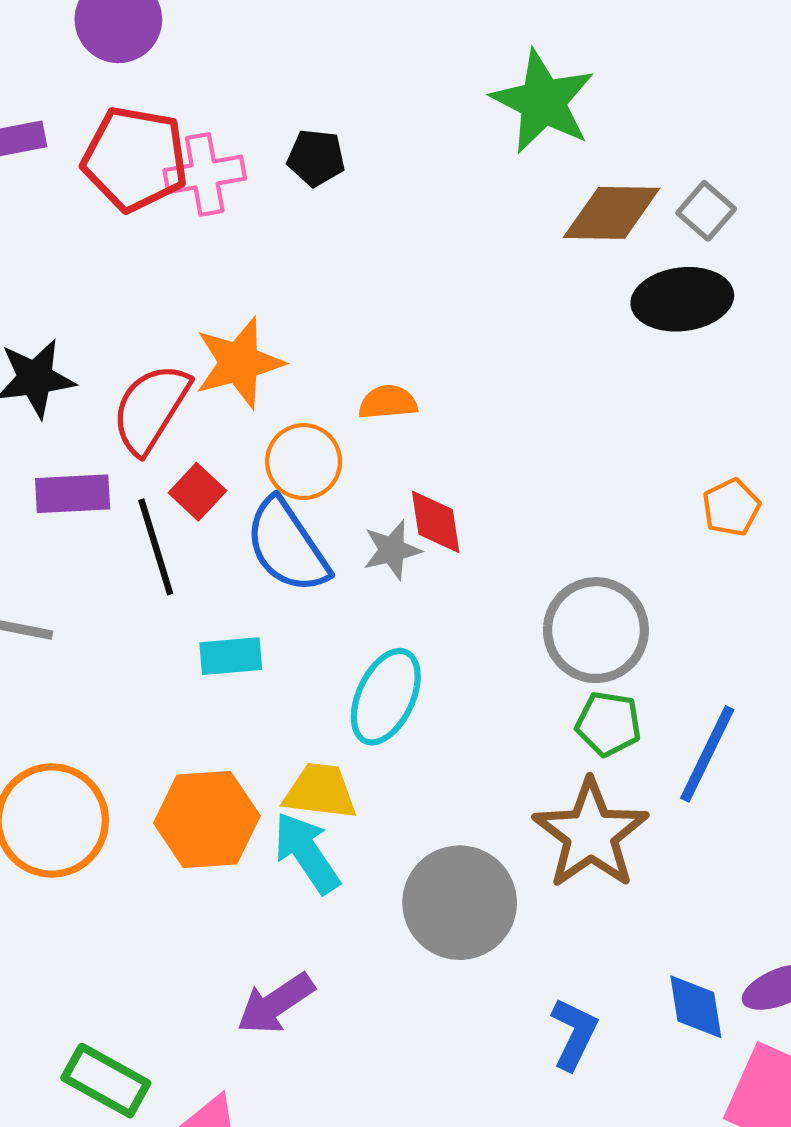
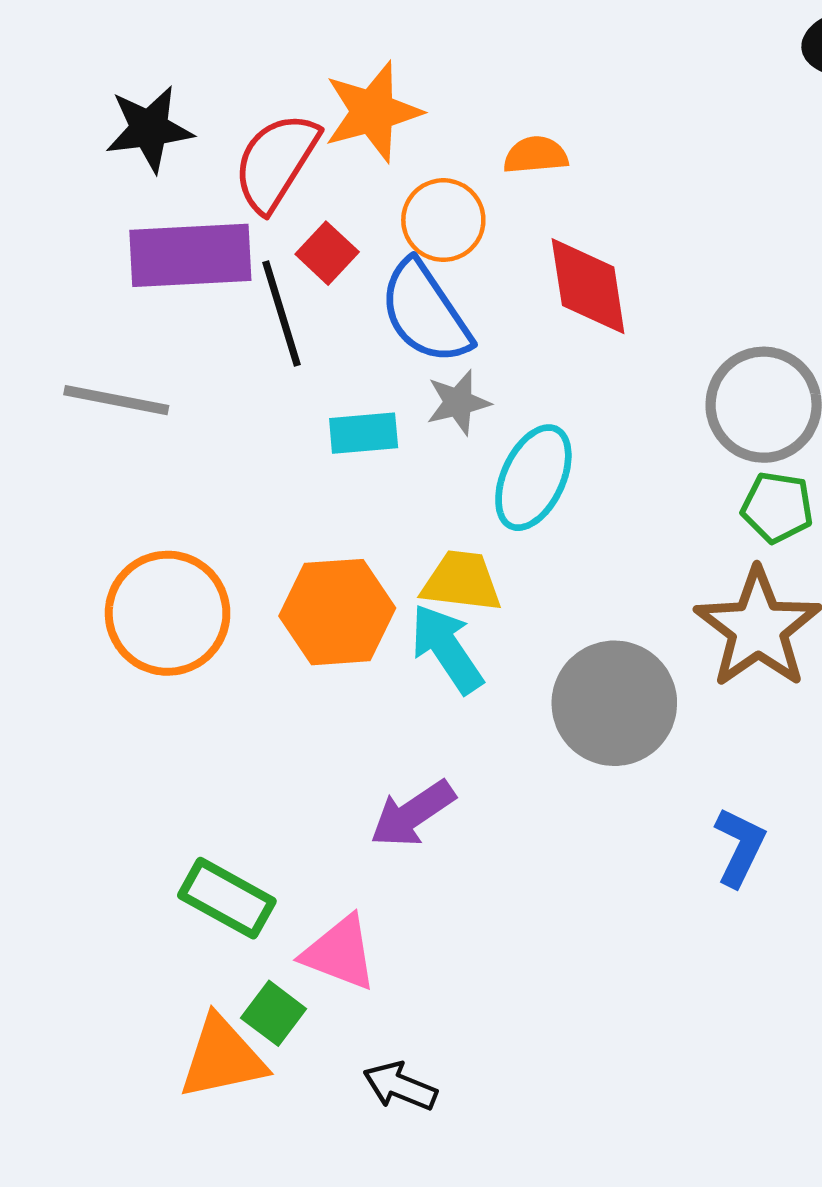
purple rectangle: (73, 494) -> (190, 255), size x1.5
red diamond: (436, 522) -> (588, 286), size x1.4
gray star: (392, 550) -> (458, 402), moved

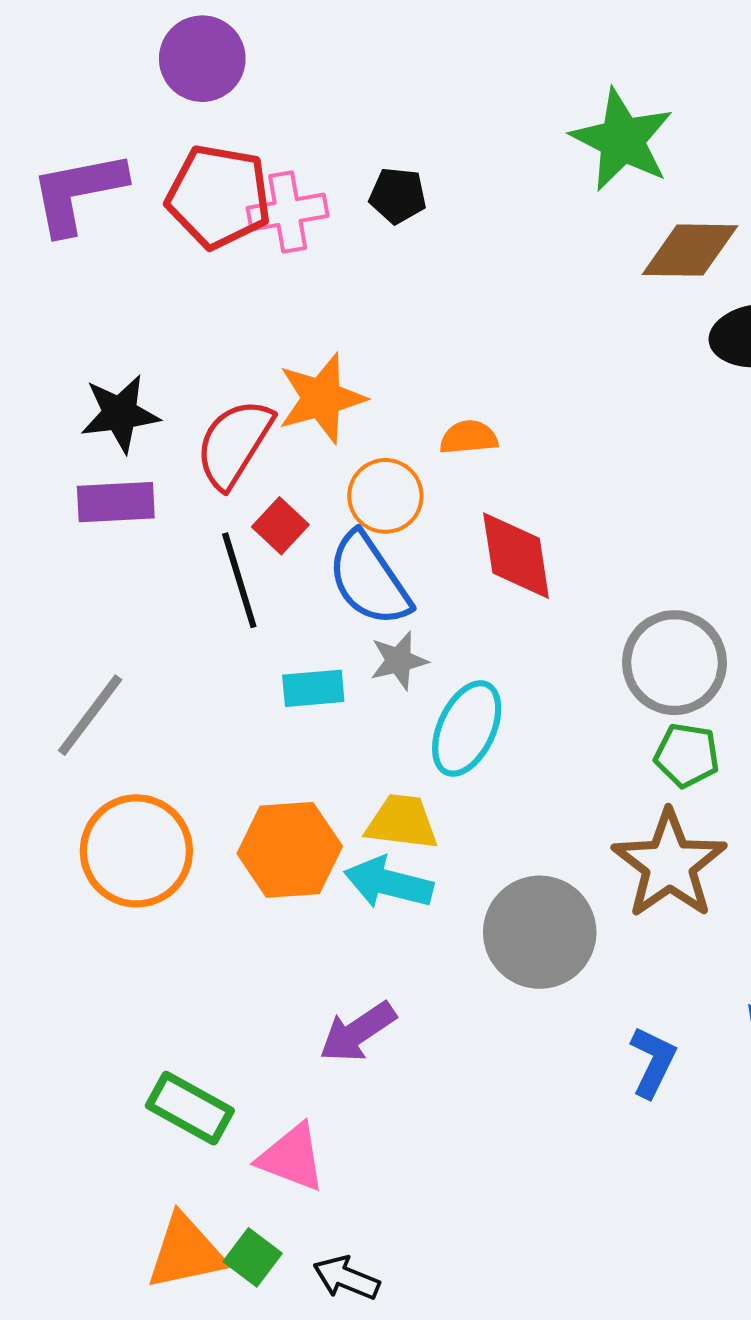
purple rectangle: (190, 255) -> (116, 502), moved, size x0.7
gray line: (116, 400) -> (90, 715), moved, turned -64
cyan arrow: (447, 649) -> (388, 883), turned -42
green square: (274, 1013) -> (253, 1257), moved

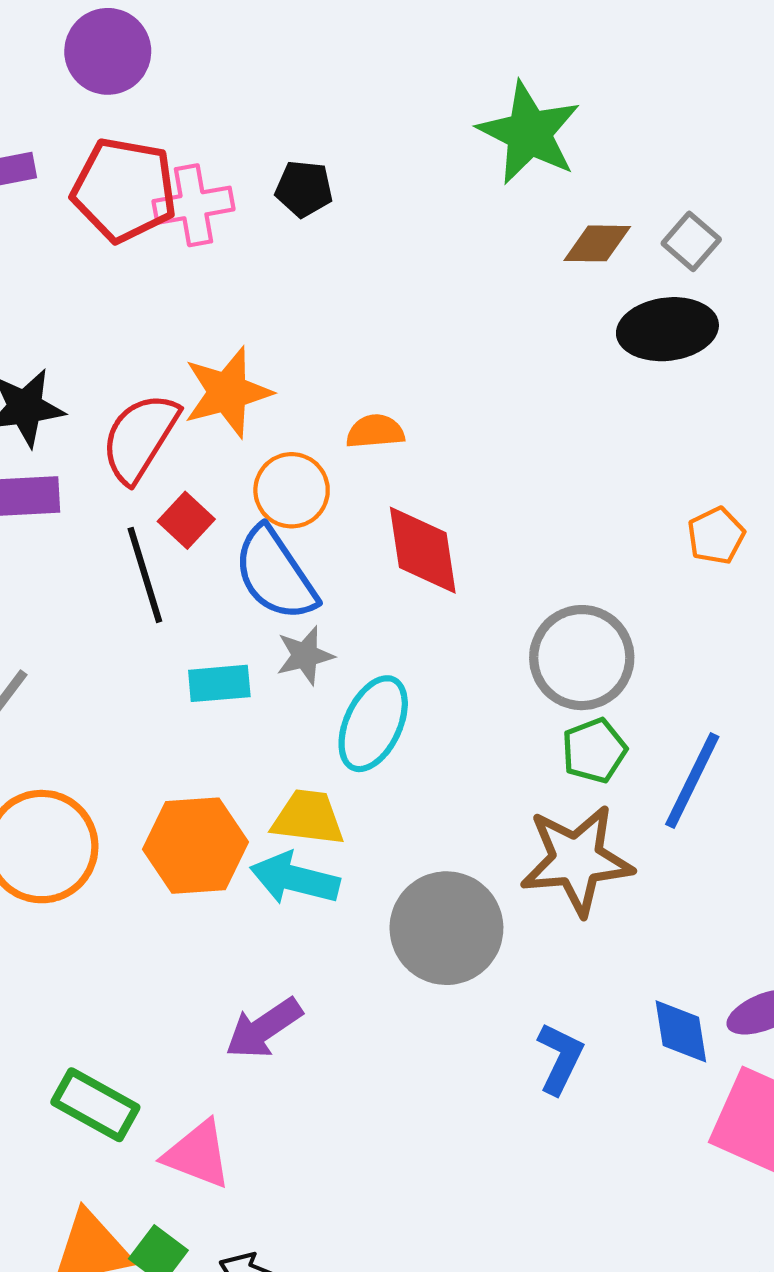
brown diamond: (690, 250) -> (597, 243), size x0.7
green pentagon: (687, 755) -> (594, 751), turned -30
brown star: (669, 864) -> (577, 860), turned 30

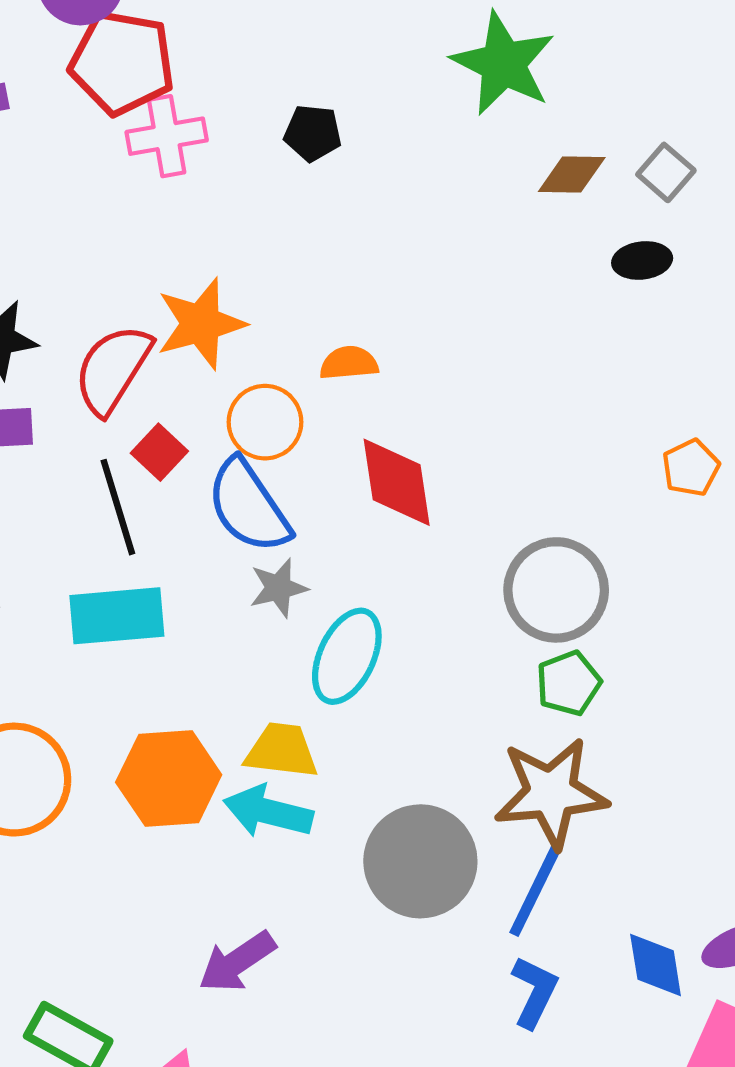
black pentagon: (304, 189) -> (313, 133), moved
red pentagon: (124, 190) -> (122, 63), moved
black ellipse: (667, 329) -> (642, 260), size x0.6
cyan rectangle: (219, 683) -> (117, 616), moved, size x1.5
blue line: (692, 780) -> (536, 888), moved

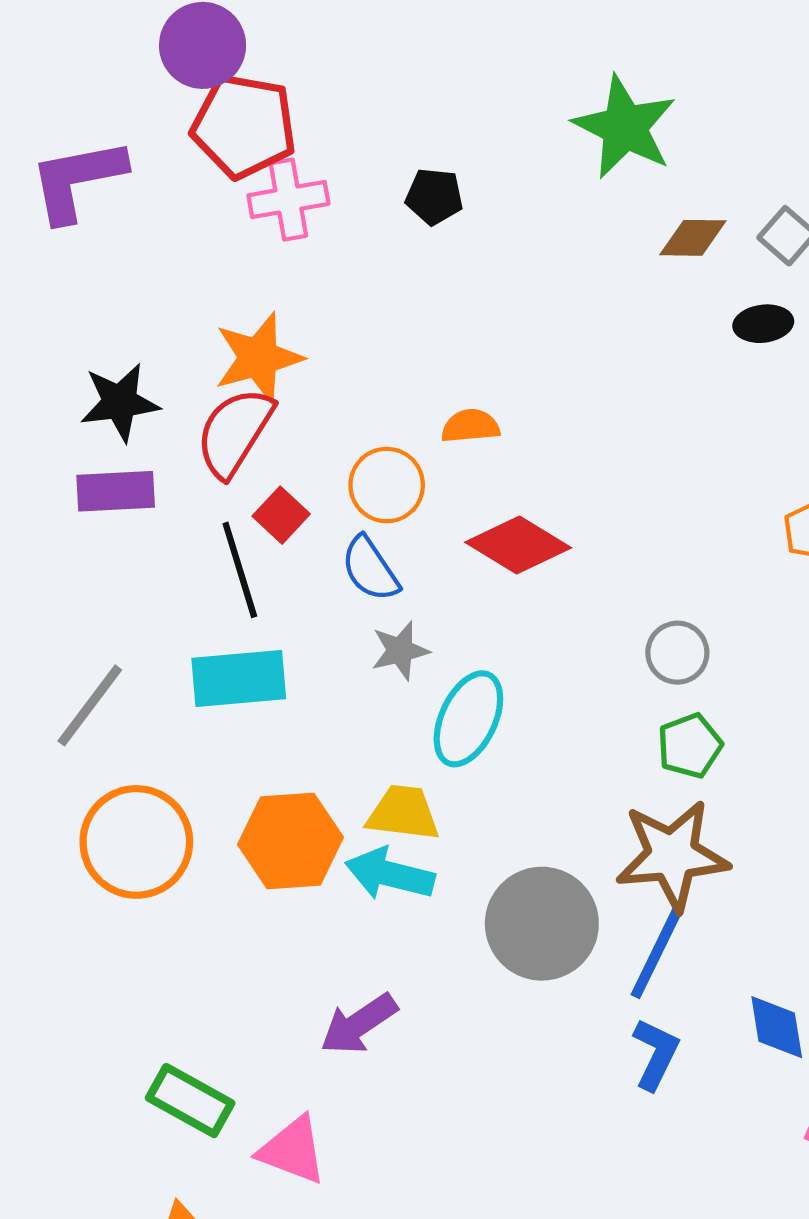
orange star: (201, 324) -> (258, 358), moved
red diamond: (397, 482) -> (518, 545), turned -50
blue semicircle: (248, 506) -> (370, 569), size x0.7
gray circle: (556, 590) -> (677, 653), size x0.6

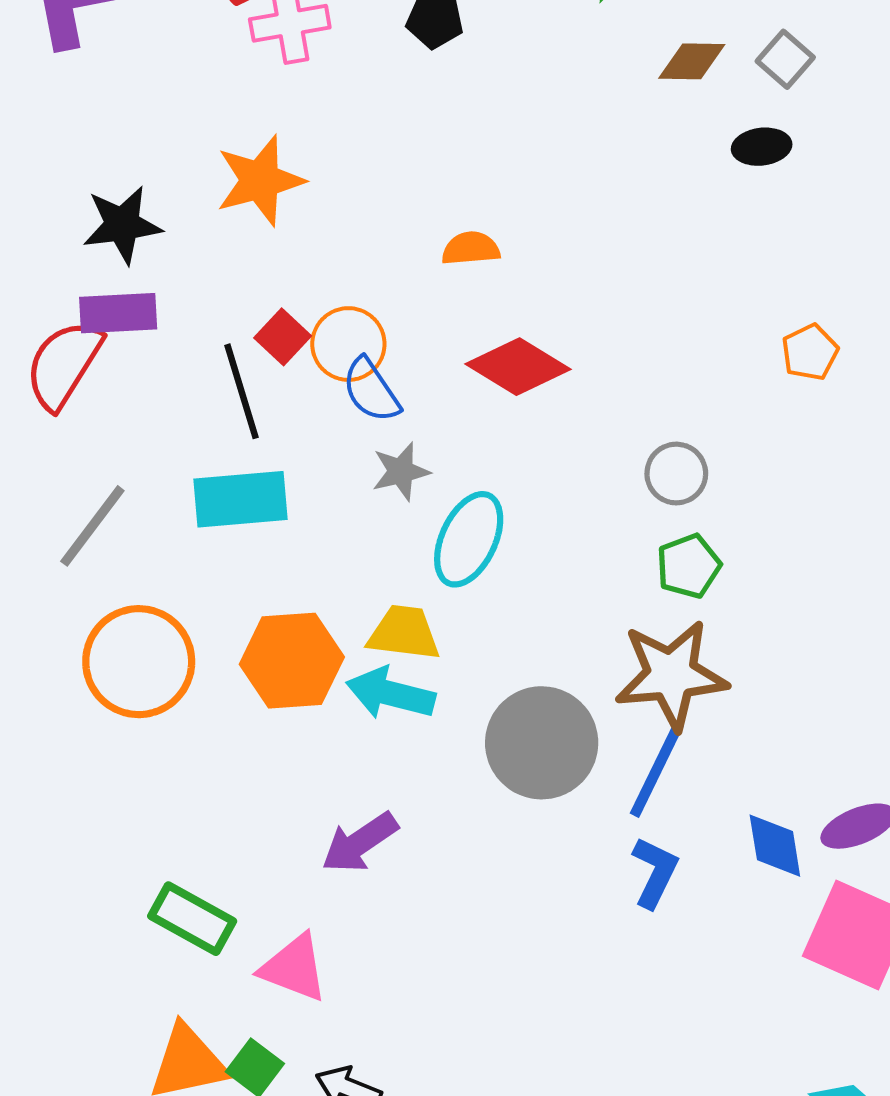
red semicircle: (235, 432) -> (64, 365), moved
orange circle: (387, 485) -> (348, 344), moved

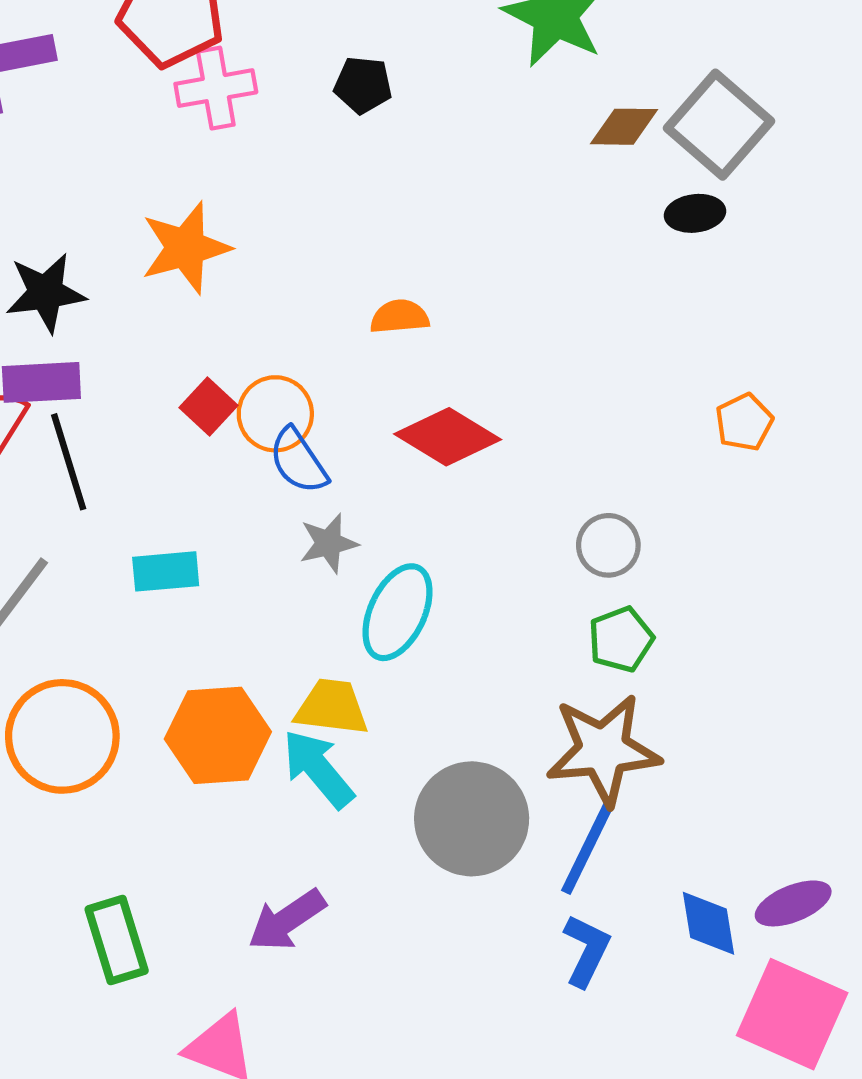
gray square: (785, 59) -> (719, 125), size x1.8
black line: (241, 391) -> (69, 462), moved
cyan rectangle: (240, 499) -> (166, 571), size x0.7
cyan arrow: (391, 693) -> (318, 769), turned 36
green rectangle: (192, 919) -> (117, 940), moved, turned 44

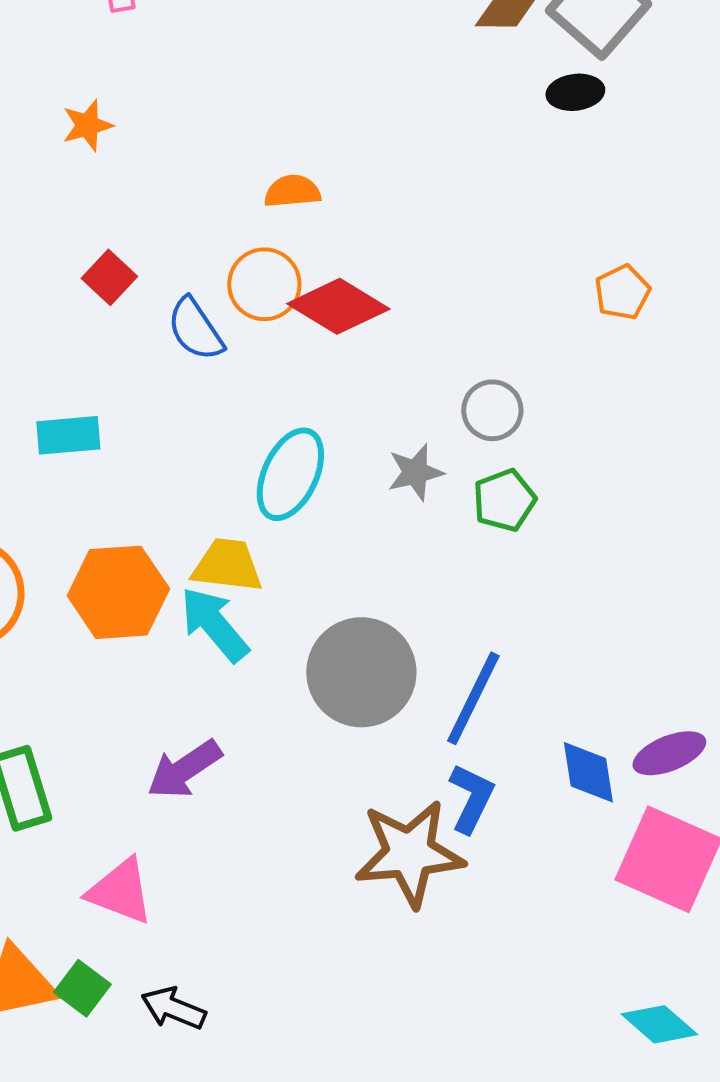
orange star: (186, 248) -> (87, 125), size x0.6
orange circle: (275, 414) -> (264, 284), moved
gray star: (329, 543) -> (415, 472), moved
brown star: (603, 750) -> (409, 853), moved

